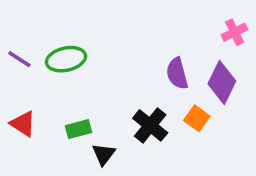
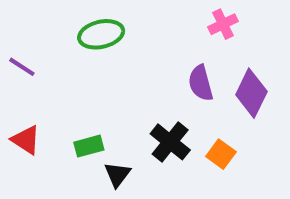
pink cross: (234, 32) -> (223, 24), moved
green ellipse: (66, 59) -> (101, 34), moved
orange square: (197, 118) -> (221, 154), moved

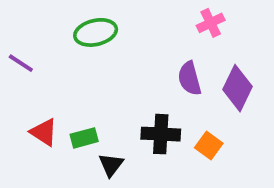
red triangle: (26, 140) -> (44, 132), moved
black cross: (170, 142) -> (161, 134), turned -36

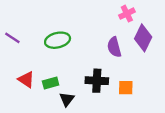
green ellipse: (96, 32) -> (58, 40), moved
purple diamond: (237, 88) -> (143, 38), moved
orange square: (209, 146) -> (126, 88), turned -35

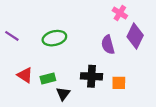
pink cross: (127, 14) -> (120, 13), turned -32

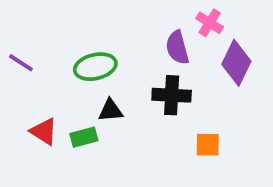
purple semicircle: (108, 45) -> (177, 48), moved
black cross: (92, 76) -> (172, 95), moved
black triangle: (63, 94) -> (111, 110), moved, turned 48

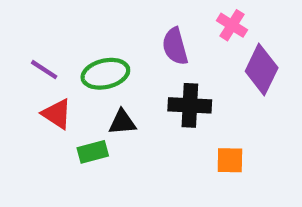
purple semicircle: (177, 48) -> (175, 46), moved
purple line: (21, 63) -> (44, 70), moved
red triangle: (44, 131) -> (57, 114), moved

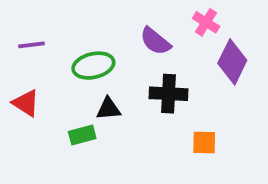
purple semicircle: (175, 46) -> (155, 41), turned -36
purple line: (44, 70) -> (31, 45), moved, turned -40
red triangle: (57, 114) -> (26, 103), moved

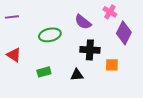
purple line: (31, 45) -> (12, 17), moved
black triangle: (108, 109) -> (77, 75), moved
orange square: (204, 142) -> (112, 65), moved

